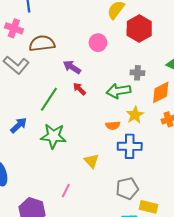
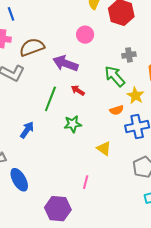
purple arrow: (72, 67) -> (65, 63), size x1.4
red arrow: (79, 89) -> (78, 90), moved
green arrow: (118, 91) -> (115, 76), turned 70
green star: (53, 136) -> (73, 124), moved, size x0.7

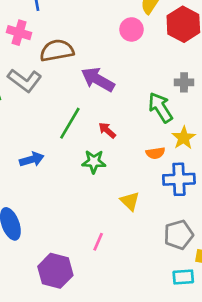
pink circle: (85, 35) -> (132, 29), moved
red arrow: (78, 90) -> (107, 130), moved
blue arrow: (27, 130) -> (32, 159), turned 30

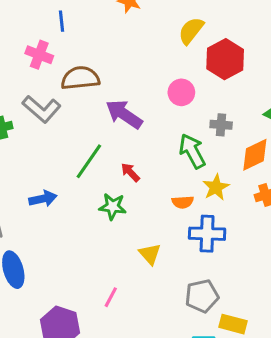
pink circle: (132, 29) -> (181, 92), moved

